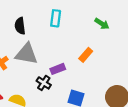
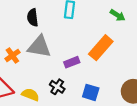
orange rectangle: (86, 55) -> (101, 48), size x1.6
black cross: (44, 83) -> (57, 87), moved

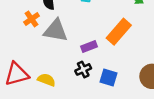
orange cross: (12, 56) -> (32, 19), moved
black cross: (57, 87) -> (83, 69), moved, turned 32

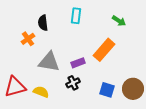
gray triangle: (56, 30) -> (49, 62), moved
blue square: (108, 78) -> (107, 90), moved

